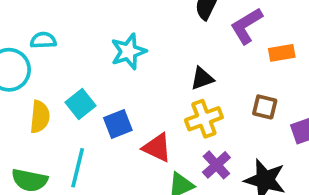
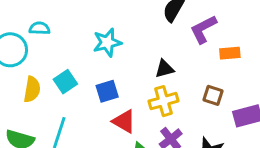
blue square: (118, 124) -> (107, 91), moved

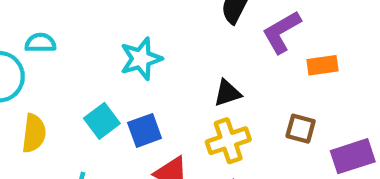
cyan square: (65, 82) -> (102, 121), moved

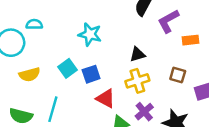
cyan star: (141, 59) -> (90, 34), turned 30
yellow semicircle: (34, 133) -> (30, 75), turned 66

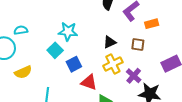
cyan square: (67, 68) -> (55, 50), moved
brown square: (178, 75) -> (138, 44), moved
purple cross: (144, 112) -> (134, 76), moved

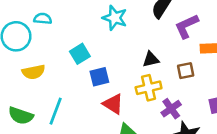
cyan star: (68, 31) -> (115, 18), moved
brown square: (138, 44) -> (186, 71), turned -32

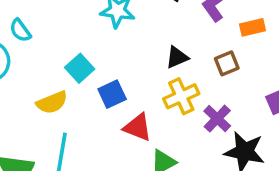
cyan semicircle: (43, 19) -> (20, 30), turned -120
yellow semicircle: (33, 72) -> (52, 102), moved

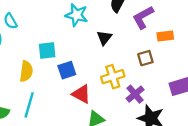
black triangle: (177, 57) -> (104, 38), moved, turned -35
cyan square: (80, 68) -> (47, 51), turned 30
yellow semicircle: (52, 102) -> (26, 71), turned -66

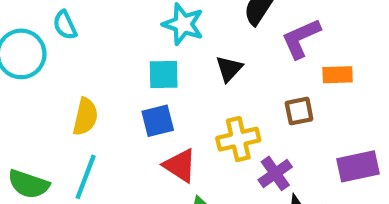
cyan square: (47, 51) -> (164, 75), moved

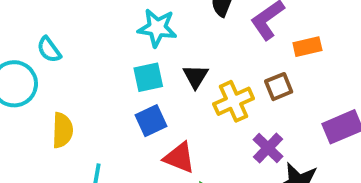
black triangle: (229, 69) -> (196, 76), moved
yellow semicircle: (85, 117) -> (62, 130), moved
yellow cross: (238, 139) -> (234, 101), moved

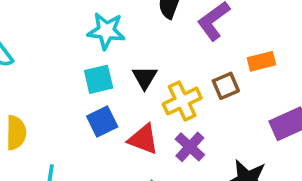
orange rectangle: (307, 47) -> (261, 61), moved
purple cross: (268, 148) -> (190, 147), moved
red triangle: (179, 158) -> (143, 139), moved

